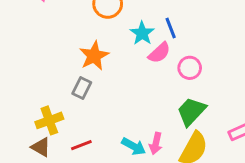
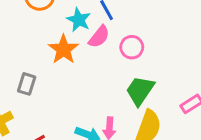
orange star: (94, 56) -> (63, 49), moved

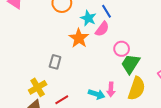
pink circle: (132, 47) -> (122, 49), moved

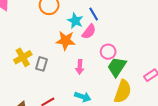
orange star: (79, 38) -> (66, 41), turned -30
yellow cross: (38, 87) -> (23, 57), moved
pink arrow: (111, 89) -> (80, 67), moved

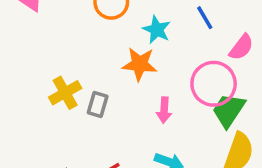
blue line: (94, 14) -> (205, 18), moved
pink semicircle: (89, 32) -> (241, 47), moved
pink circle: (108, 52) -> (214, 84), size x1.6

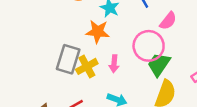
yellow cross: (65, 93) -> (87, 66), moved
gray rectangle: (98, 105) -> (68, 59), size x1.6

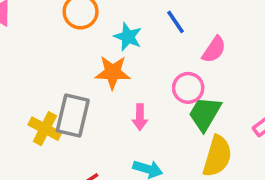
pink circle: (149, 46) -> (188, 88), size x0.7
yellow cross: (87, 66) -> (45, 129), moved, turned -30

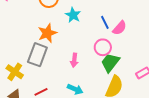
blue line: (176, 22) -> (105, 22), moved
orange star: (113, 72) -> (47, 33), moved, turned -30
yellow cross: (45, 129) -> (15, 72), moved

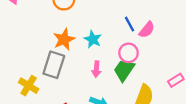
cyan star: (73, 15) -> (93, 39), moved
green trapezoid: (110, 63) -> (124, 70), moved

